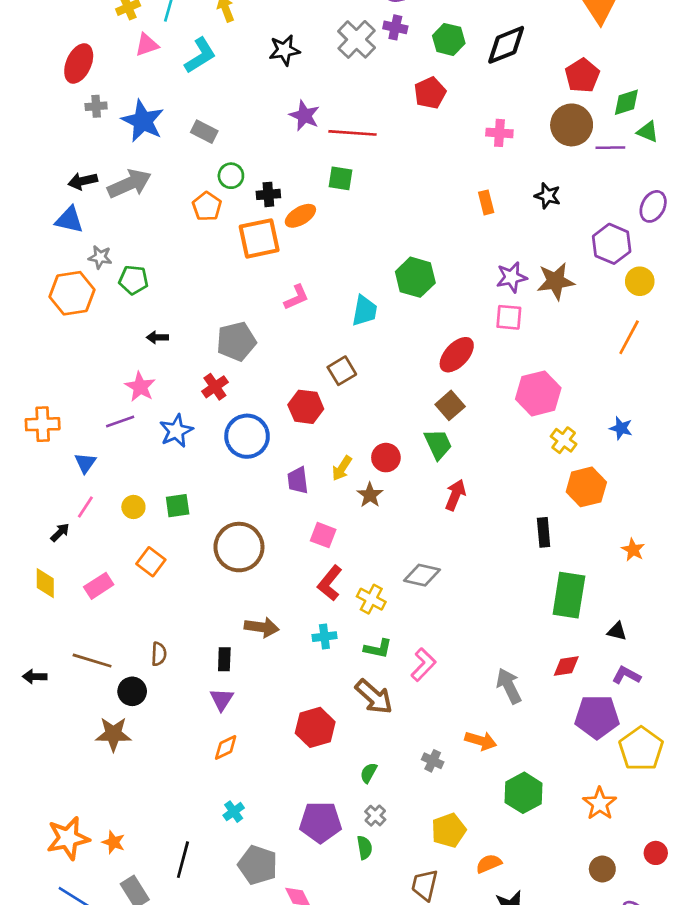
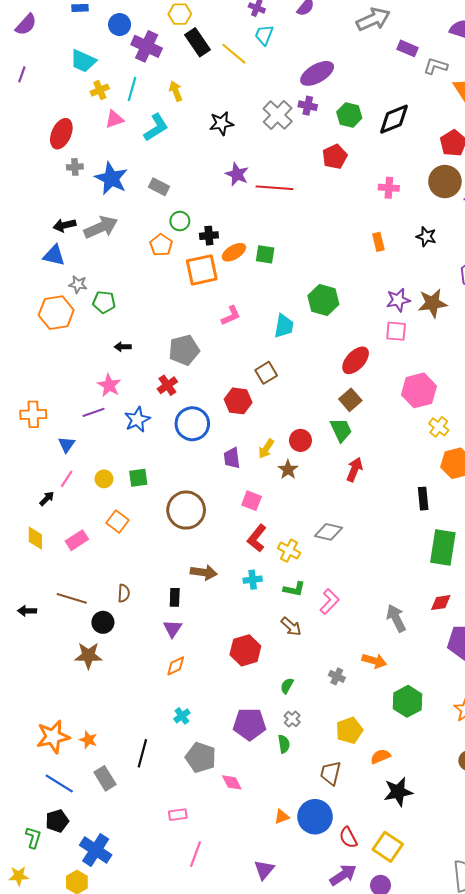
green square: (341, 178) -> (265, 254), moved
brown arrow: (374, 697) -> (291, 626), size x0.7

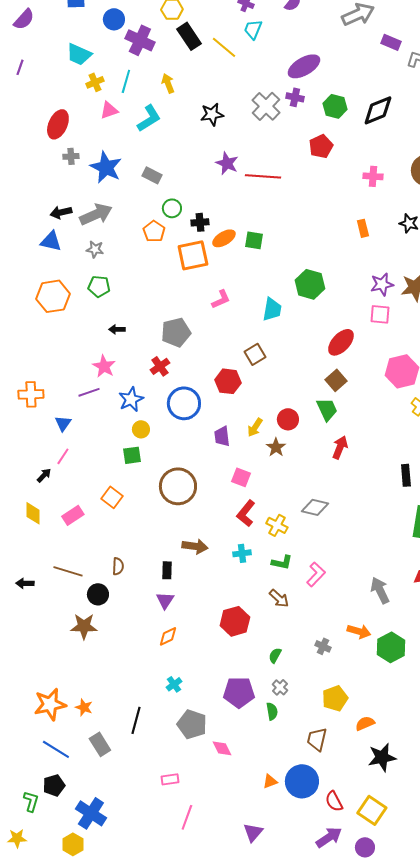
gray star: (78, 284) -> (95, 249), moved
yellow circle: (104, 479) -> (141, 429), moved
green hexagon: (408, 701) -> (391, 647), moved

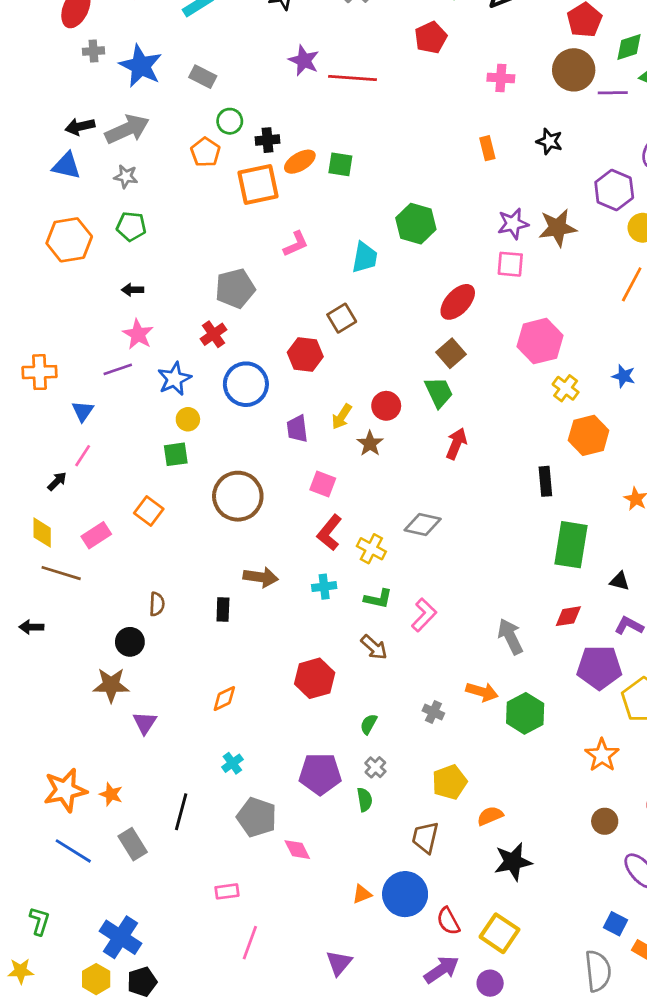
black arrow: (117, 329) -> (133, 290), moved
brown line: (68, 571) -> (61, 573), moved
purple triangle: (165, 600) -> (145, 723), moved
black pentagon: (54, 785) -> (142, 982), moved

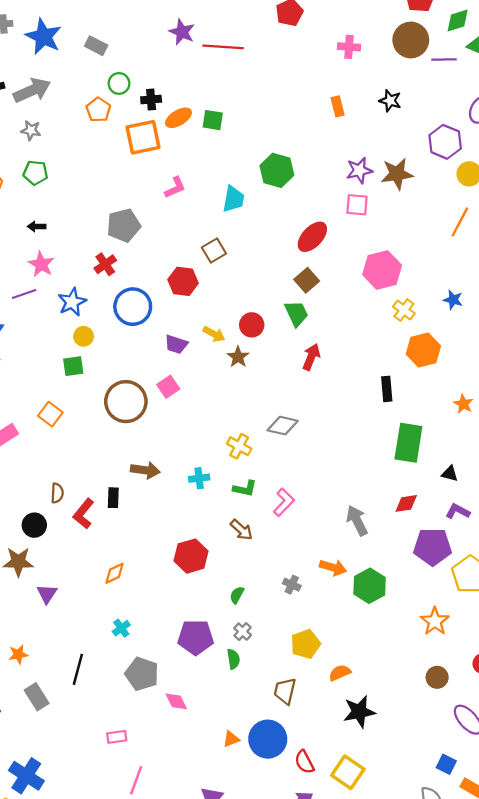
yellow arrow: (342, 417) -> (214, 334), turned -95
purple trapezoid: (297, 429) -> (176, 344), turned -65
pink square: (323, 484) -> (168, 387), moved, turned 35
red L-shape: (330, 533) -> (84, 514), moved
orange star: (111, 794) -> (18, 654), turned -30

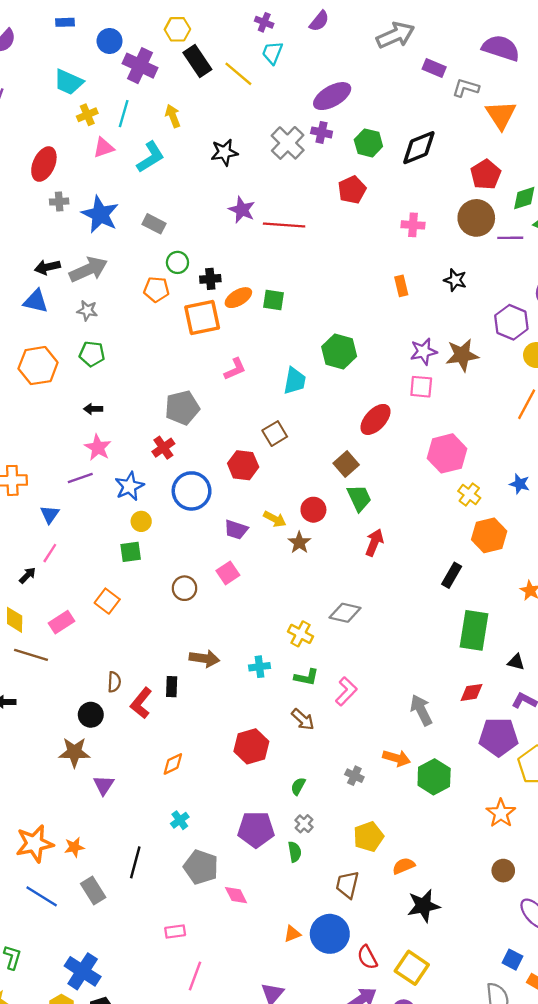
orange pentagon: (98, 110) -> (156, 289), turned -30
brown square: (307, 280) -> (346, 464), moved
black rectangle: (387, 389) -> (452, 575), turned 35
brown circle: (126, 402) -> (185, 588), size x0.6

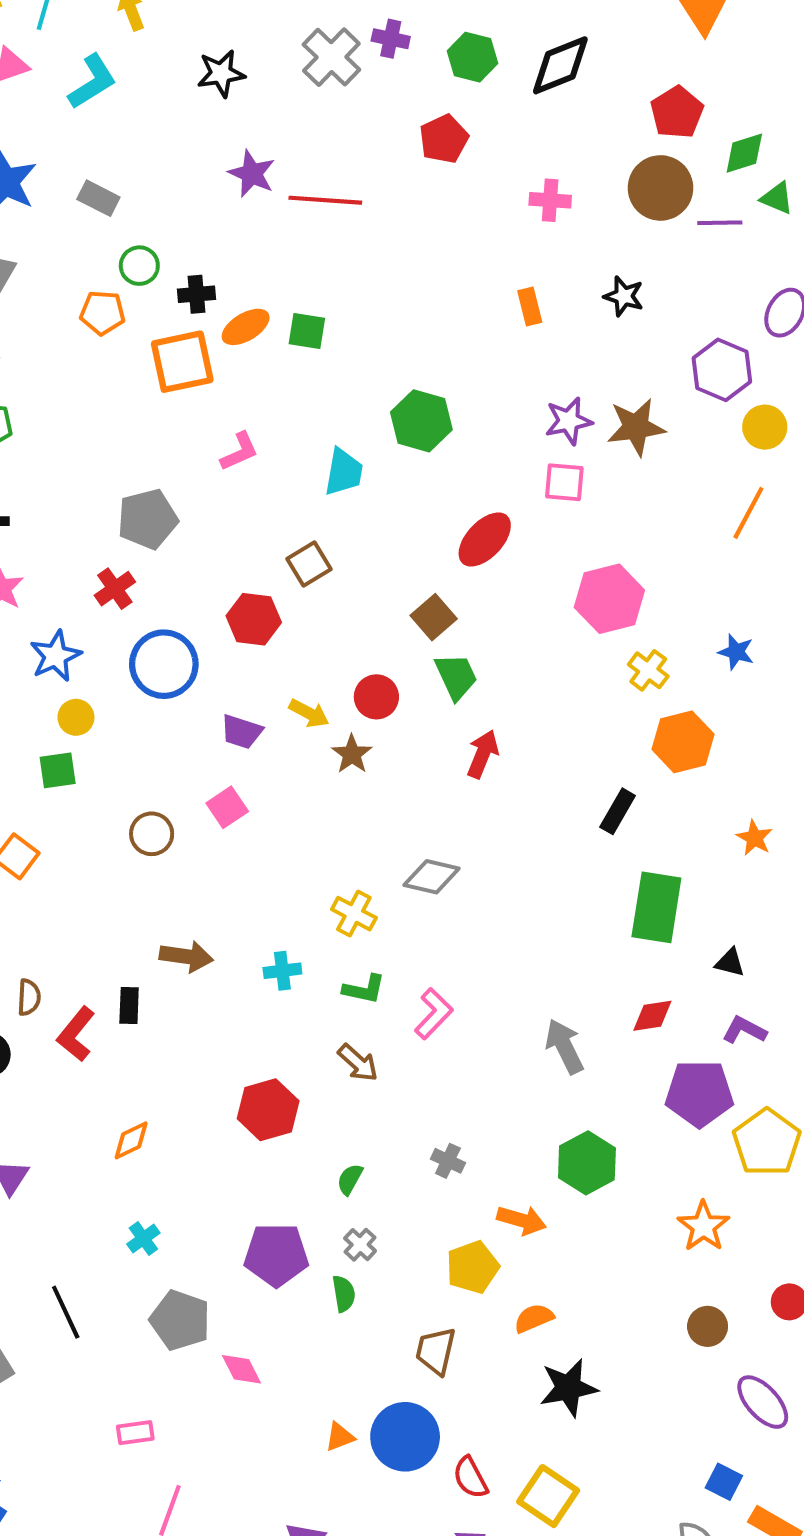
orange arrow: (397, 758) -> (522, 1220), moved
black line: (135, 862) -> (66, 1312), turned -40

